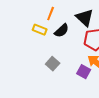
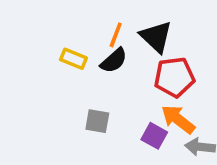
orange line: (51, 14) -> (116, 35), moved
gray square: (53, 64) -> (97, 121), turned -32

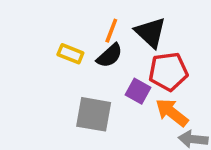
gray square: (97, 121) -> (94, 114), size x1.5
purple square: (154, 136) -> (138, 91), moved

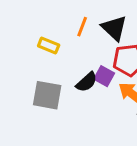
black semicircle: (110, 56) -> (87, 82), moved
gray square: (94, 114) -> (47, 95), moved

